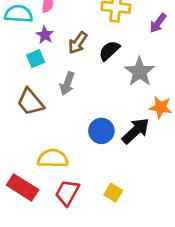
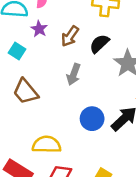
cyan square: (36, 59) -> (17, 51), moved, turned -35
gray arrow: (67, 84) -> (74, 74), moved

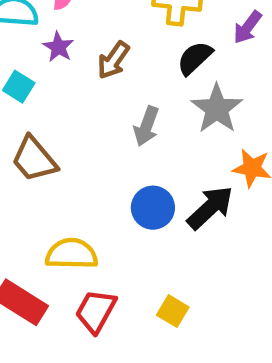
black semicircle: (99, 44) -> (195, 58), moved
gray arrow: (74, 74) -> (146, 126), moved

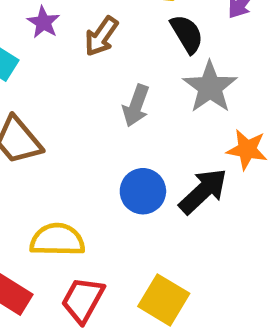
black semicircle: (195, 58) -> (187, 34), turned 102
yellow square: (173, 311) -> (164, 300), size x1.5

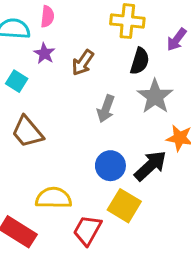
black semicircle: (187, 34) -> (140, 61), turned 48
red trapezoid: (83, 300) -> (87, 230), moved
yellow square: (164, 300) -> (124, 206), moved

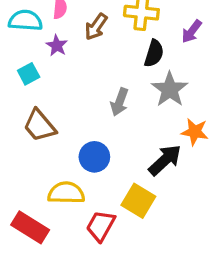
brown arrow: (83, 63) -> (96, 27), moved
cyan square: (17, 81) -> (29, 74), turned 30
blue circle: (110, 166) -> (94, 157), moved

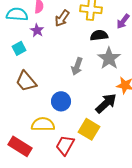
black semicircle: (154, 53) -> (99, 35), turned -114

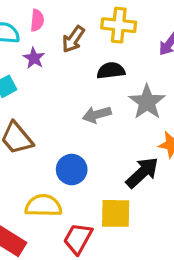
black semicircle: (99, 35) -> (111, 71), moved
gray arrow: (77, 66) -> (97, 115), turned 54
yellow square: (89, 129) -> (116, 213), turned -30

